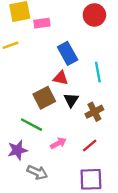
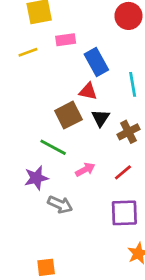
pink rectangle: (42, 23) -> (66, 40), moved

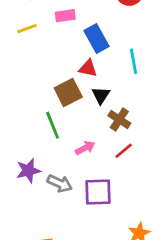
brown cross: (128, 132) -> (119, 119), moved, turned -30
green line: (53, 147) -> (53, 125), turned 40
purple star: (36, 178) -> (28, 171), moved
purple square: (124, 213) -> (98, 192), moved

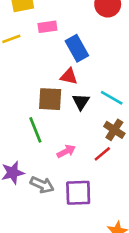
cyan line: (134, 61) -> (112, 98), moved, turned -50
brown square: (68, 92) -> (50, 99), turned 30
brown cross: (119, 119) -> (114, 130), moved

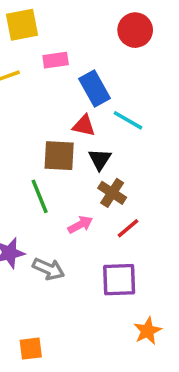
cyan line: (112, 98) -> (128, 120), moved
brown cross: (114, 130) -> (112, 193), moved
purple square: (78, 193) -> (119, 280), moved

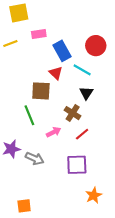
red circle: (135, 30) -> (96, 46), moved
red triangle: (84, 126) -> (56, 73), turned 32
black triangle: (100, 159) -> (86, 93), moved

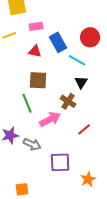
red triangle: (56, 73) -> (35, 51), moved, turned -32
pink arrow: (54, 132) -> (50, 119), size x1.5
red line: (82, 134) -> (84, 129), moved
purple square: (77, 165) -> (60, 162), moved

